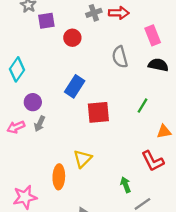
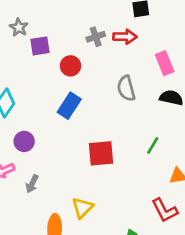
blue rectangle: (75, 86) -> (69, 106), moved
gray arrow: (40, 124) -> (32, 184), moved

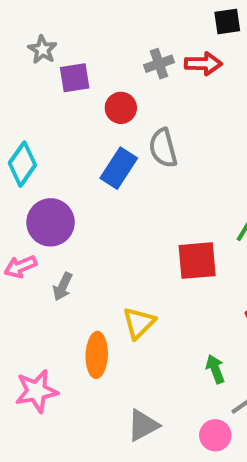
gray semicircle: (126, 88) -> (163, 148), moved
purple circle: (24, 141) -> (51, 222), size x1.5
red square: (101, 153) -> (197, 261), moved

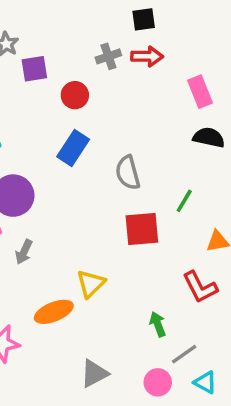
black square: (227, 21) -> (144, 19), moved
gray semicircle: (163, 148) -> (128, 173), moved
orange ellipse: (97, 355) -> (54, 312), turned 66

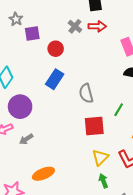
gray cross: (108, 56) -> (75, 26), turned -32
gray arrow: (24, 252) -> (26, 139), turned 32
yellow triangle: (91, 284) -> (100, 157), moved

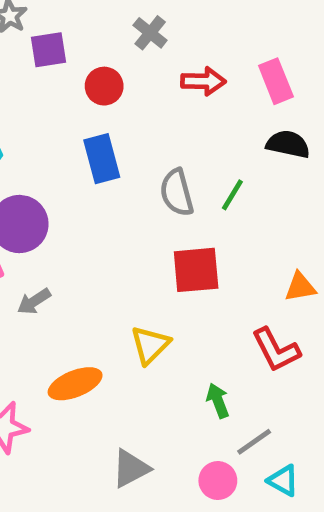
red arrow: (97, 26) -> (203, 81), moved
blue rectangle: (55, 79) -> (102, 159), turned -48
green line: (119, 110) -> (232, 195), moved
yellow triangle: (100, 157) -> (150, 345), moved

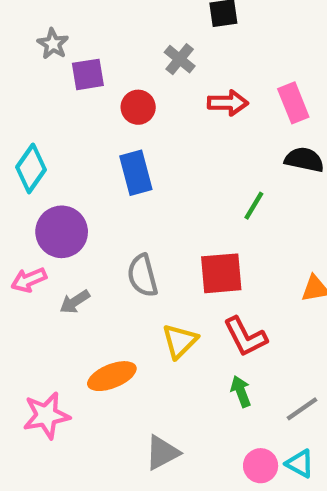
gray semicircle: (177, 193) -> (142, 276), moved
red L-shape: (276, 350) -> (245, 337), moved
gray line: (254, 442) -> (302, 409), moved
pink circle: (218, 481) -> (261, 466), moved

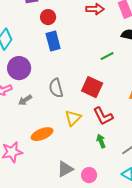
red circle: (138, 107) -> (48, 17), moved
green line: (254, 206) -> (107, 56), turned 32
red square: (221, 273) -> (92, 87), turned 30
pink circle: (261, 466) -> (89, 175), moved

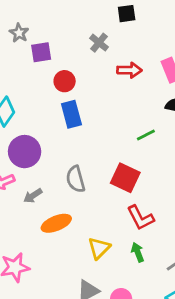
yellow triangle: (73, 118) -> (99, 248), moved
orange ellipse: (42, 134) -> (56, 223), moved

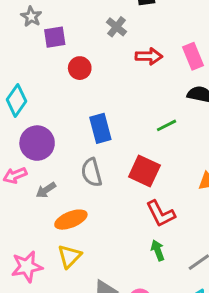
blue rectangle: (71, 114) -> (100, 128), moved
yellow triangle: (99, 248) -> (69, 256), moved

